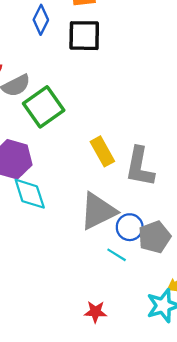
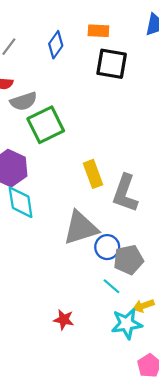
black square: (84, 36) -> (112, 64), moved
cyan line: (117, 255) -> (111, 286), moved

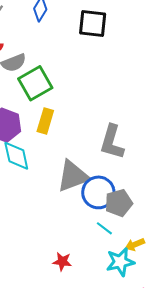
yellow rectangle: (93, 174) -> (45, 121), moved, turned 40
blue circle: (107, 247) -> (98, 192), size x1.4

